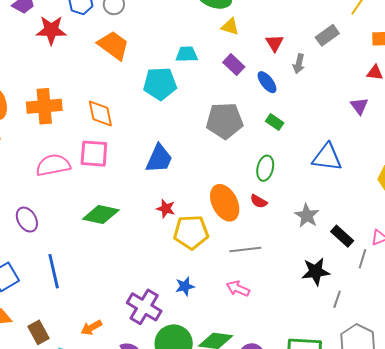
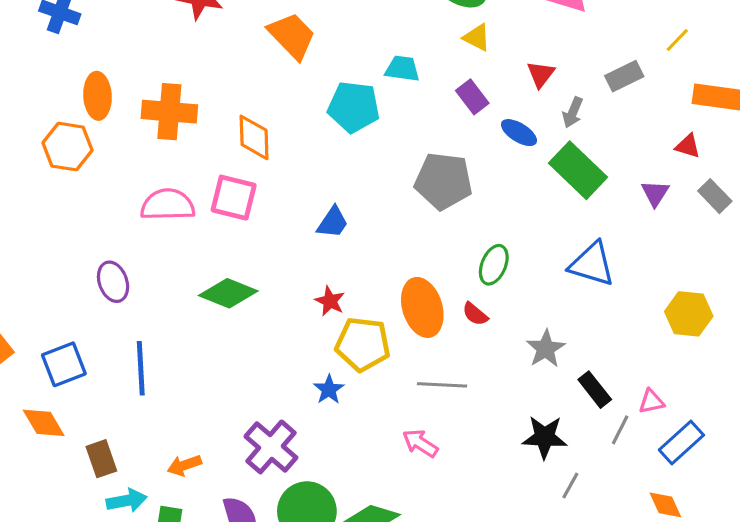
blue ellipse: (267, 82) -> (519, 133), turned -30
green rectangle: (275, 122) -> (578, 170), moved, size x2.0
blue trapezoid: (159, 159) -> (333, 222), size x0.7
blue star: (185, 286) -> (329, 390), moved, turned -30

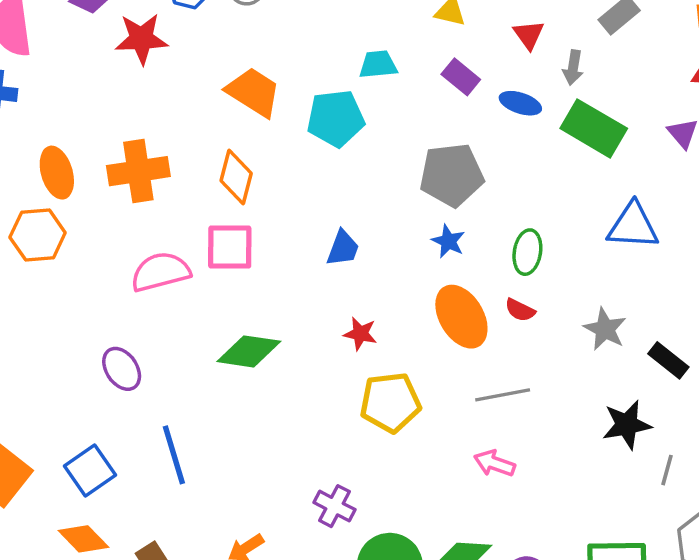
orange trapezoid: (292, 36) -> (254, 92), moved
orange diamond: (254, 137) -> (236, 177), turned 30
yellow pentagon: (363, 344) -> (390, 402), moved
blue star: (329, 390) -> (448, 241), moved
purple cross: (271, 447) -> (335, 506), size x0.7

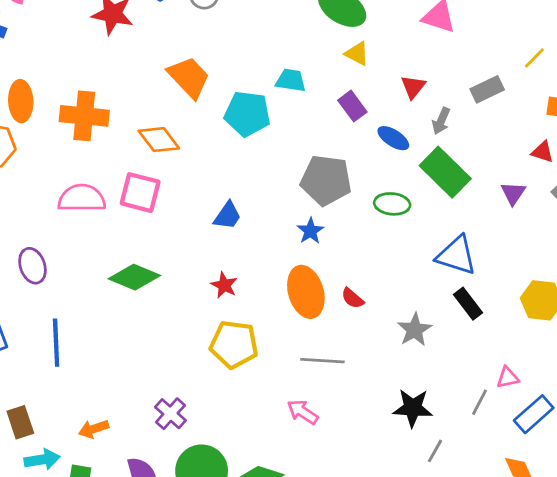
orange diamond: (236, 177) -> (159, 140), turned -66
green ellipse: (527, 252) -> (392, 204), moved, turned 72
black rectangle: (668, 360) -> (468, 304), moved

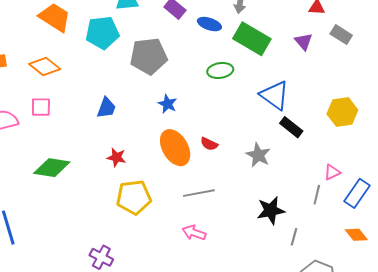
gray pentagon: (326, 180) -> (149, 56), moved
pink square: (140, 193) -> (41, 107), size x0.7
blue triangle: (456, 255) -> (275, 95), turned 32

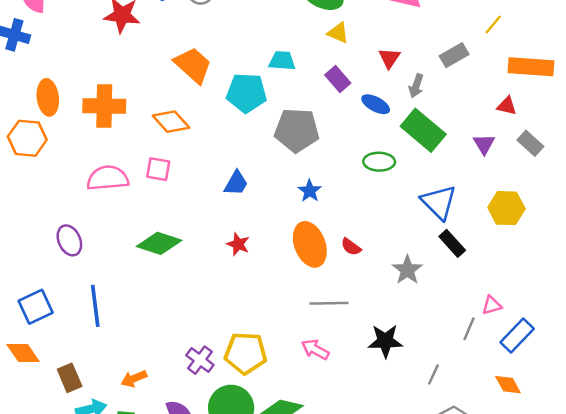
yellow hexagon: (342, 112) -> (506, 208), moved
yellow pentagon: (134, 197) -> (246, 353), moved
black star: (271, 210) -> (385, 341), moved

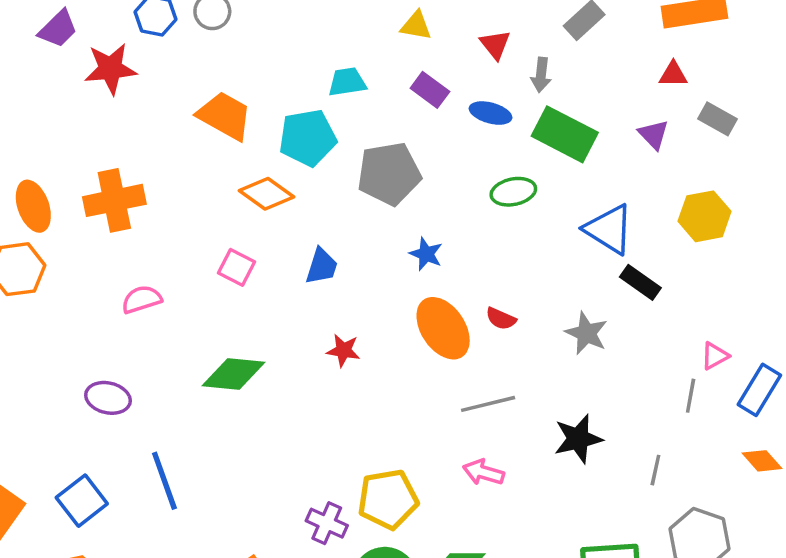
orange diamond: (171, 122) -> (267, 194), moved
pink square: (158, 169) -> (236, 267), moved, turned 30
pink semicircle: (108, 178) -> (142, 299), size x0.7
purple ellipse: (69, 240) -> (108, 398), turned -40

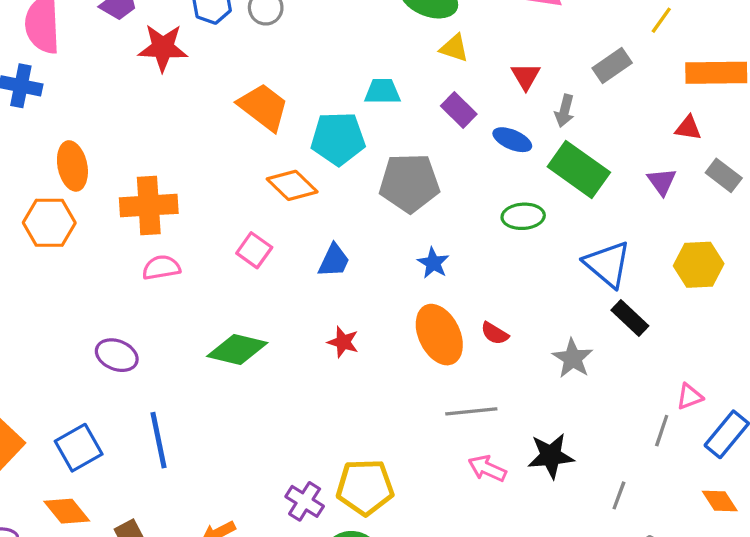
orange cross: (114, 200) -> (149, 206), moved
pink arrow: (483, 472) -> (487, 468), moved

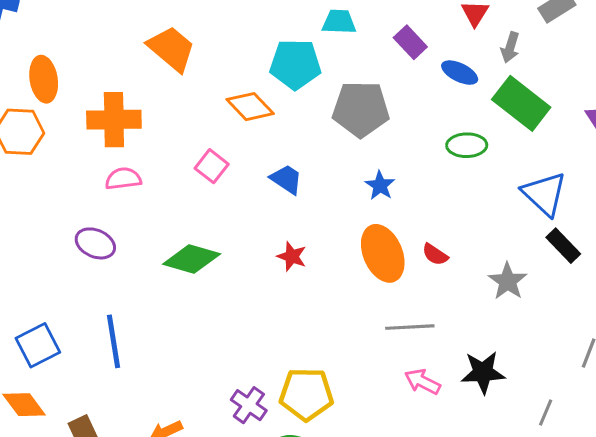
orange trapezoid: (263, 107) -> (171, 49), moved
blue trapezoid: (334, 261) -> (286, 179), turned -84
purple ellipse: (117, 355) -> (95, 243), moved

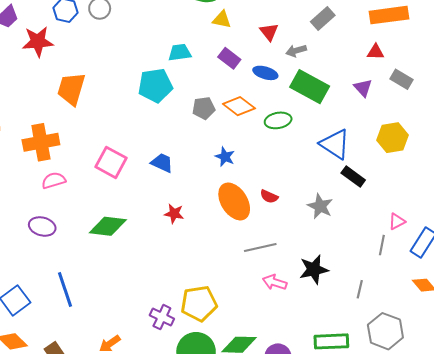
gray arrow: (510, 47) -> (296, 51), turned 66
orange trapezoid: (171, 49) -> (71, 89), turned -104
orange diamond: (250, 107) -> (239, 106), moved
gray pentagon: (361, 109) -> (204, 108), size x0.6
pink square: (212, 166) -> (111, 162), size x1.4

